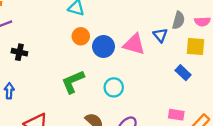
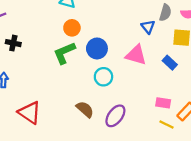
pink triangle: (134, 44) -> (136, 55), moved
blue circle: (104, 47) -> (97, 48), moved
green L-shape: (73, 82) -> (64, 53), moved

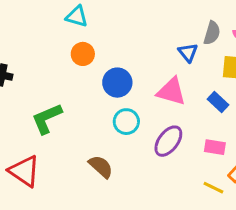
green L-shape: (64, 53) -> (47, 119), moved
pink rectangle: (163, 103) -> (215, 147), moved
purple ellipse: (115, 116) -> (168, 141), moved

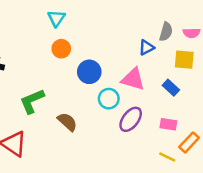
cyan triangle: (77, 16) -> (56, 18), turned 48
blue triangle: (188, 52) -> (146, 47), turned 42
cyan circle: (126, 122) -> (109, 99), moved
brown semicircle: (101, 167) -> (67, 122), moved

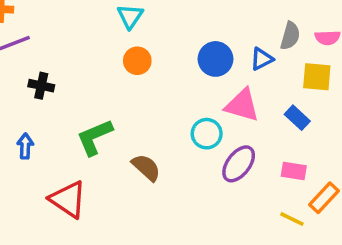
blue circle: (89, 72) -> (216, 59), moved

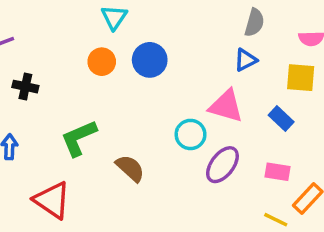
gray semicircle: (290, 36) -> (254, 23), moved
blue circle: (216, 59) -> (150, 60), moved
orange circle: (137, 61) -> (102, 62), moved

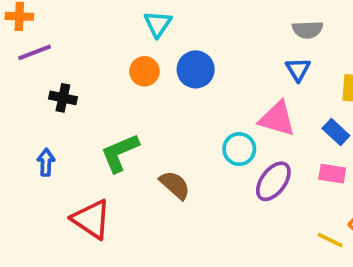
gray semicircle: (254, 23) -> (307, 30), turned 72
blue triangle: (246, 60) -> (298, 69), turned -35
pink rectangle: (278, 172) -> (332, 174), moved

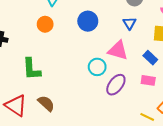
blue circle: (196, 69) -> (88, 21), moved
green L-shape: (120, 153) -> (32, 69), turned -70
brown semicircle: (175, 185) -> (46, 103), moved

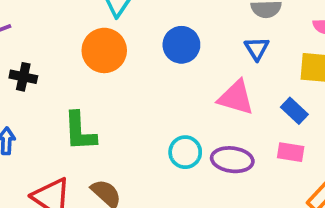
orange circle: (45, 24) -> (104, 50), size x1.5
cyan circle: (97, 67) -> (185, 152), moved
purple ellipse: (116, 85) -> (232, 160), turned 60

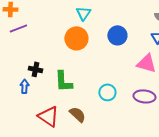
black cross: (23, 77) -> (35, 69), moved
cyan circle: (185, 152) -> (107, 92), moved

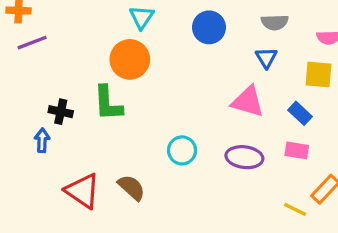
blue circle: (117, 35) -> (209, 27), moved
green L-shape: (63, 81) -> (108, 103), moved

